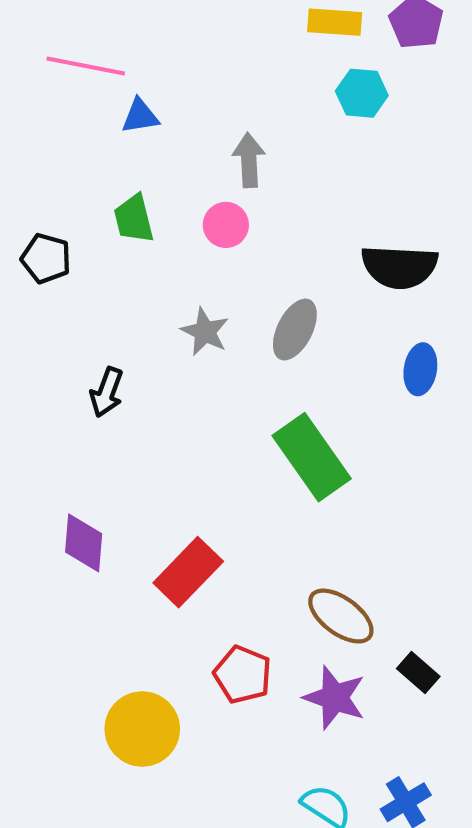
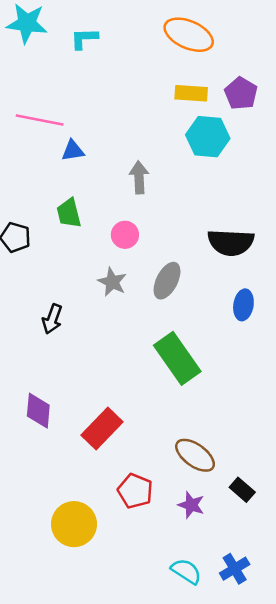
cyan hexagon: (362, 93) -> (208, 137), size x1.4
pink circle: (226, 225) -> (125, 235), moved
purple star: (335, 698) -> (191, 505), size x0.7

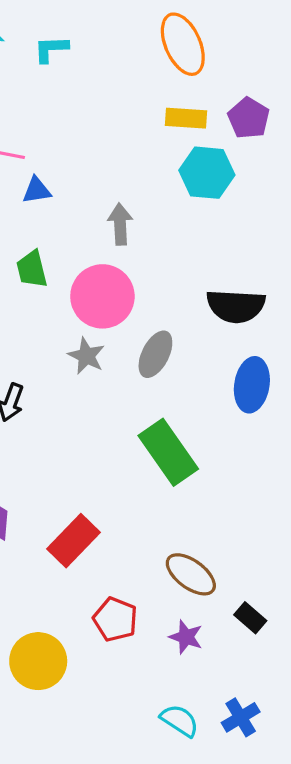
orange ellipse: (189, 35) -> (183, 44), turned 42
pink circle: (125, 235) -> (102, 296), size x1.8
blue ellipse: (243, 305) -> (252, 385), size x1.4

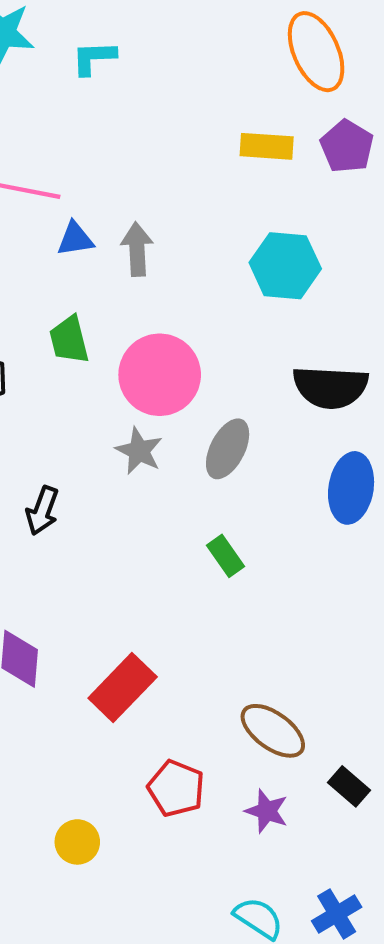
orange ellipse: (183, 44) -> (316, 52), moved
cyan hexagon: (207, 173) -> (285, 266), moved
gray arrow: (120, 224) -> (137, 249), moved
green rectangle: (168, 452) -> (226, 556), moved, size x0.5
yellow circle: (38, 661) -> (77, 842), size x0.6

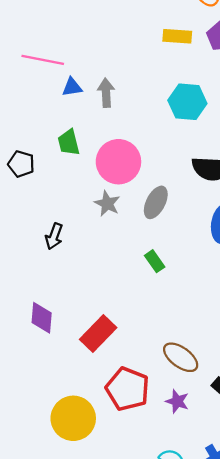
red pentagon: (176, 788) -> (128, 389), size x1.4
yellow circle: (77, 842) -> (73, 418), size x1.8

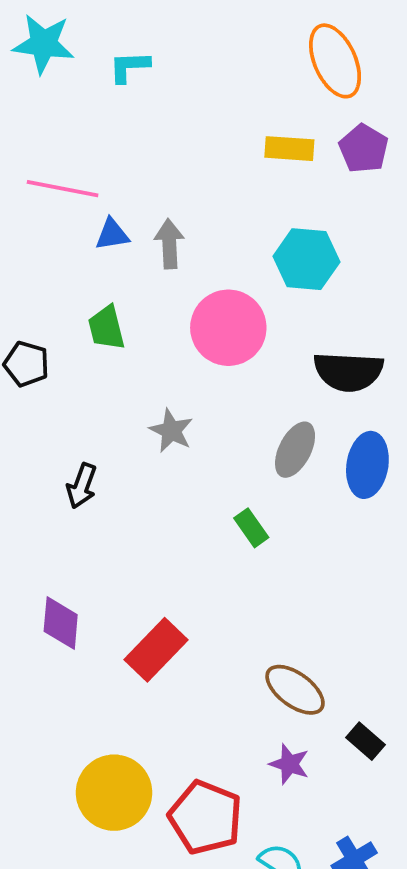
pink circle: (118, 162) -> (228, 328), moved
gray ellipse: (156, 202) -> (295, 450), moved
red pentagon: (128, 389) -> (205, 817), moved

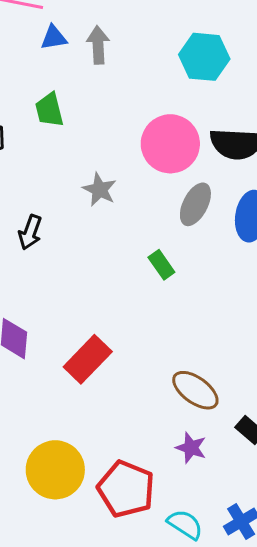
pink circle: (228, 328) -> (170, 144), moved

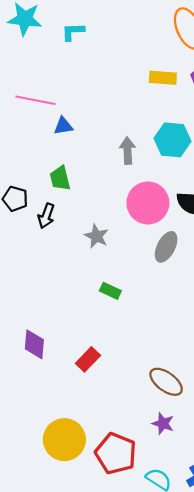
gray arrow: (98, 45) -> (128, 151), moved
black arrow: (30, 232) -> (46, 216), moved
green rectangle: (161, 265) -> (110, 291), moved, turned -30
red rectangle: (88, 359) -> (88, 359), size x0.7

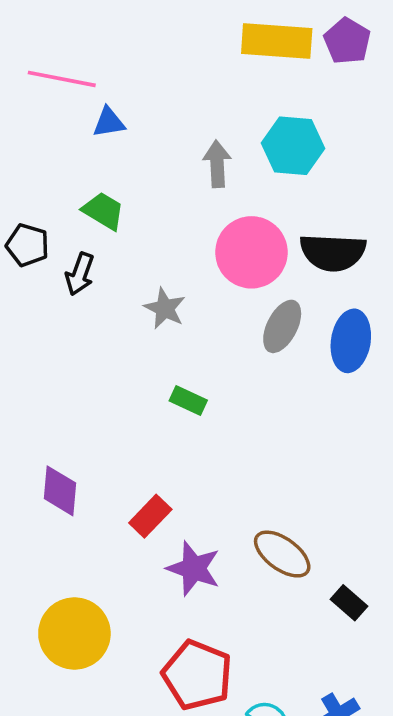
yellow rectangle: (163, 78) -> (277, 41), size x1.5
green trapezoid: (60, 178) -> (103, 211), turned 135
purple star: (163, 424) -> (194, 568), moved, size x1.4
yellow circle: (64, 440) -> (74, 633), moved

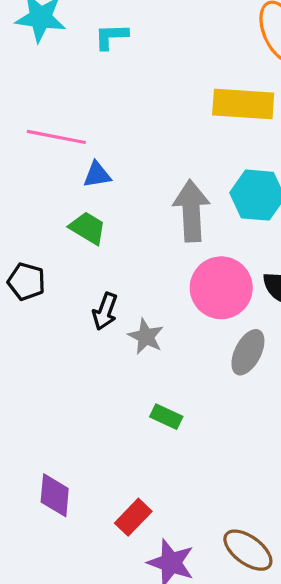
gray arrow: (217, 164) -> (191, 211), size x1.5
green trapezoid: (103, 211) -> (88, 228), moved
black arrow: (80, 274) -> (105, 311), moved

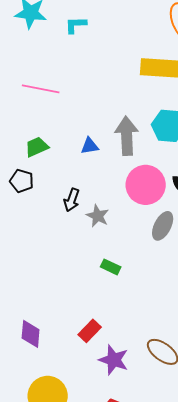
blue triangle: (97, 175) -> (90, 146), moved
green trapezoid: (88, 228) -> (37, 147), moved, turned -55
purple diamond: (55, 495) -> (31, 334), moved

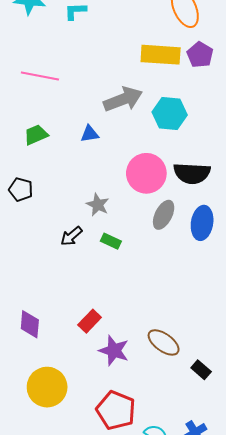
gray arrow: (127, 136) -> (123, 99), moved, turned 72
black pentagon: (22, 181) -> (21, 189), moved
black arrow: (72, 200) -> (71, 236), moved, turned 30
green rectangle: (111, 267) -> (111, 241), moved

